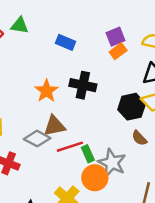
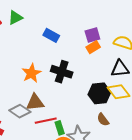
green triangle: (20, 26) -> (15, 18), turned -42

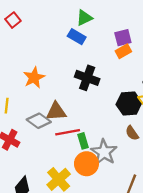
green triangle: (15, 18) -> (84, 18), moved
orange star: (31, 73) -> (34, 78), moved

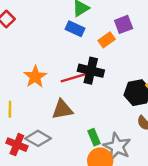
orange rectangle: (123, 51) -> (107, 40), moved
gray diamond: (39, 121) -> (38, 138), moved
red line: (68, 132) -> (73, 78), moved

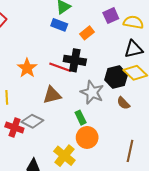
purple square: (124, 24) -> (111, 16), moved
red line: (73, 78) -> (60, 67), turned 40
gray star: (117, 146) -> (92, 92), moved

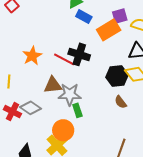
blue rectangle: (59, 25) -> (84, 17), moved
orange rectangle: (87, 33) -> (109, 30), moved, size x1.6
gray star: (92, 92) -> (70, 94), moved, turned -30
orange circle: (87, 137) -> (63, 130), moved

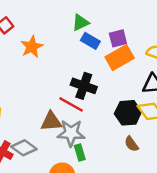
purple square: (120, 16) -> (118, 38), moved
orange star: (32, 56) -> (32, 47), moved
red line: (64, 59) -> (71, 104), moved

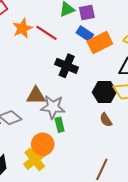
purple square: (118, 38) -> (87, 13), moved
blue rectangle: (90, 41) -> (85, 34), moved
red line: (71, 104) -> (47, 33), moved

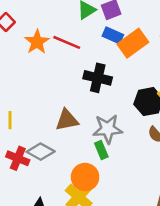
gray star: (53, 107) -> (108, 129), moved

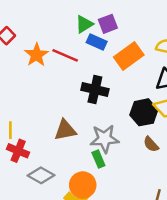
blue rectangle: (113, 35) -> (97, 42), moved
gray diamond: (41, 152) -> (41, 175), moved
red cross: (18, 158) -> (18, 151), moved

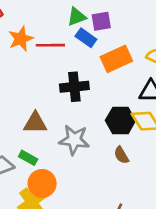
red line: (65, 55) -> (50, 45), turned -35
black cross: (95, 89) -> (74, 87), turned -30
green rectangle: (98, 159) -> (28, 158), moved, turned -49

